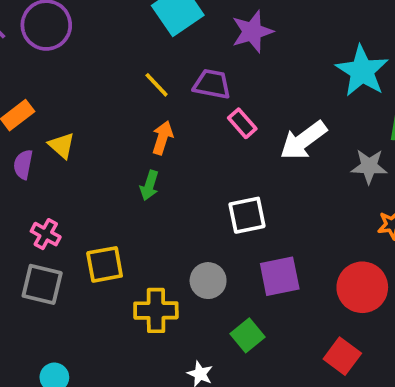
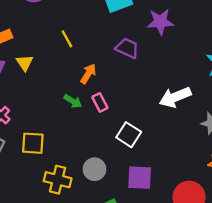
yellow line: (157, 85) -> (67, 39), moved
pink rectangle: (242, 123) -> (100, 102), moved
green arrow: (149, 185) -> (73, 101), turned -90
white square: (247, 215) -> (129, 135), turned 30

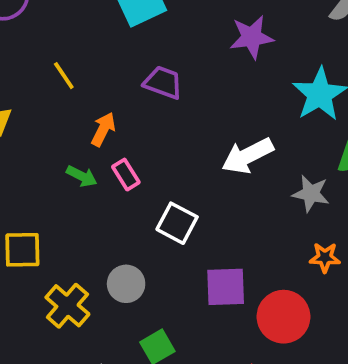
purple star: (160, 22) -> (252, 37), moved
purple square: (140, 178) -> (226, 287), moved
yellow cross: (58, 180) -> (67, 306), turned 32

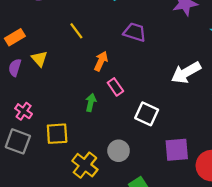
green arrow: (82, 176) -> (91, 103), moved, turned -102

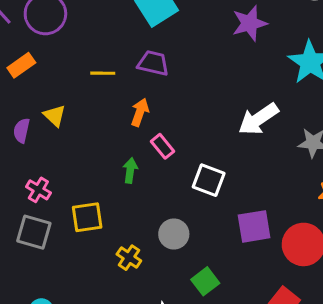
yellow line: (76, 31) -> (103, 73), turned -48
purple trapezoid: (135, 32) -> (153, 63), moved
orange rectangle: (15, 37) -> (21, 65), moved
yellow cross: (85, 165) -> (129, 258), size x0.7

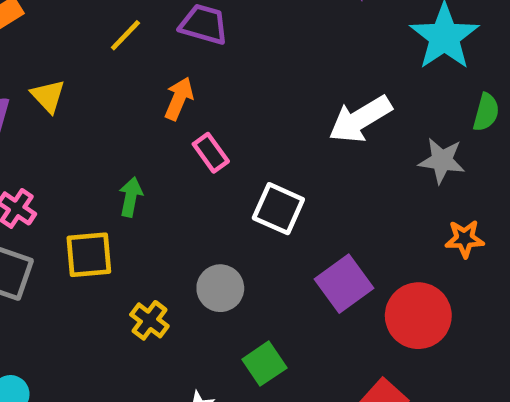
yellow line: (103, 73) -> (125, 35), turned -50
green arrow: (130, 170) -> (131, 197), moved
purple square: (254, 226) -> (344, 284), turned -30

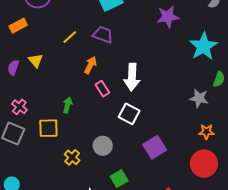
white arrow: (360, 119) -> (132, 77), moved, turned -60
red circle: (418, 316) -> (204, 164), moved

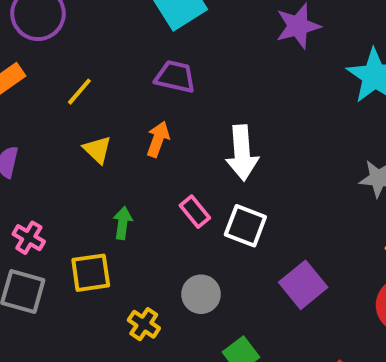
yellow line: (70, 37) -> (79, 92), moved
yellow triangle: (36, 60) -> (97, 150), moved
pink rectangle: (102, 89) -> (195, 212), moved

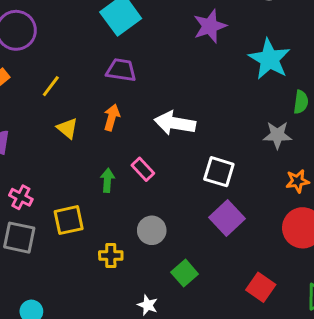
white arrow: (242, 153) -> (175, 123), turned 108
green arrow: (123, 223) -> (107, 180), moved
white square: (245, 226) -> (219, 172), moved
yellow cross: (144, 324) -> (111, 255), turned -30

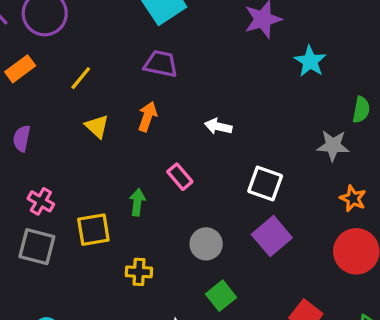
cyan star: (269, 59) -> (310, 61), moved, size x0.7
white arrow: (175, 123) -> (218, 126), size x0.6
green arrow: (107, 180) -> (137, 202), moved
orange star: (297, 181) -> (353, 198), turned 30
gray circle: (152, 230) -> (206, 244), moved

